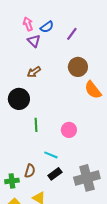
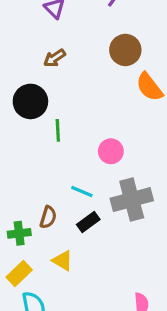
green line: (36, 125) -> (58, 130), moved
gray cross: (87, 178) -> (132, 200), moved

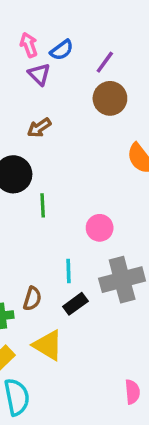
brown circle: (125, 50) -> (110, 98), moved
cyan line: (82, 191) -> (69, 271), turned 65
yellow triangle: (63, 261) -> (48, 345), size x1.4

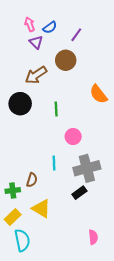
brown circle: (110, 98) -> (66, 60), moved
brown arrow: (39, 128) -> (36, 75), size x1.5
green line: (43, 205) -> (56, 109), moved
black rectangle: (75, 304) -> (79, 193), moved

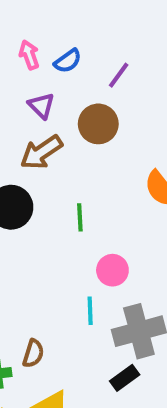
purple triangle: (36, 42) -> (41, 106), moved
cyan line: (54, 163) -> (90, 311), moved

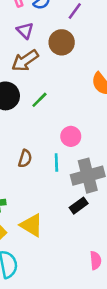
green line: (80, 217) -> (39, 100), moved, turned 48
brown semicircle: (33, 353) -> (25, 159), moved

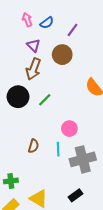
brown arrow: (25, 61) -> (33, 69), turned -35
black rectangle: (79, 206) -> (76, 195), moved

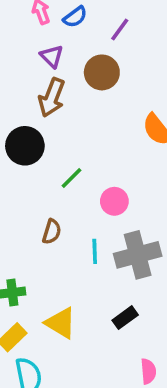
green line: (45, 100) -> (71, 178), moved
cyan line: (58, 149) -> (95, 251), moved

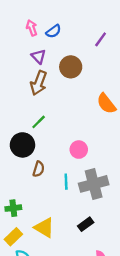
purple line: (120, 29) -> (101, 39), moved
black circle: (25, 146) -> (22, 145), moved
green line: (71, 178) -> (39, 122), moved

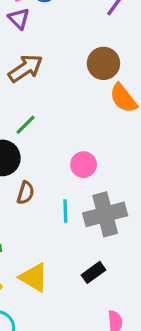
purple triangle: (39, 57) -> (19, 19), moved
brown circle: (71, 67) -> (103, 63), moved
brown arrow: (39, 83) -> (26, 68), turned -145

